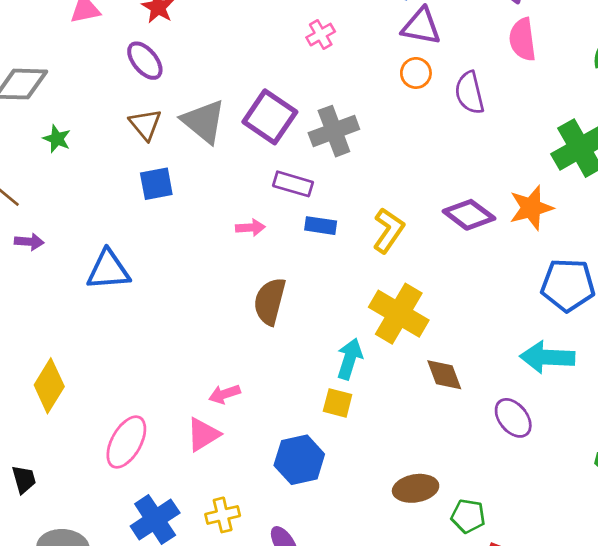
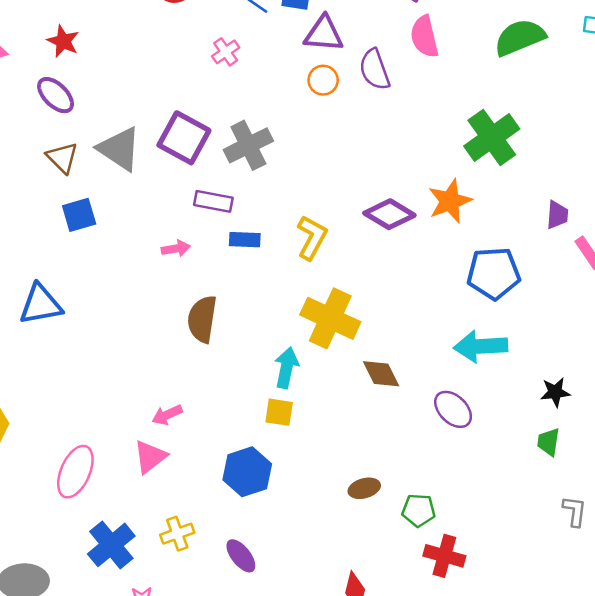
purple semicircle: (470, 93) -> (375, 69), moved
brown ellipse: (416, 488) -> (364, 488), size x0.7

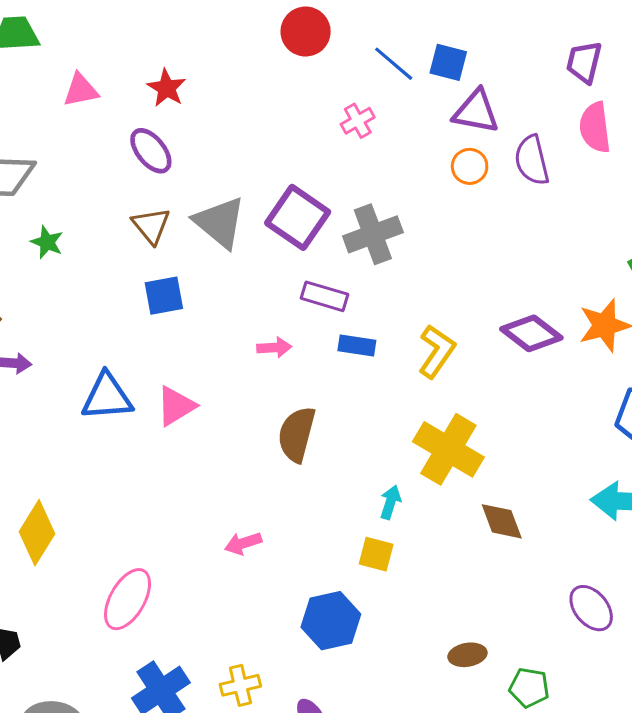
cyan arrow: (286, 368) -> (390, 502), size x0.7
purple ellipse: (453, 409) -> (591, 608), moved
pink triangle: (150, 457) -> (176, 406), moved

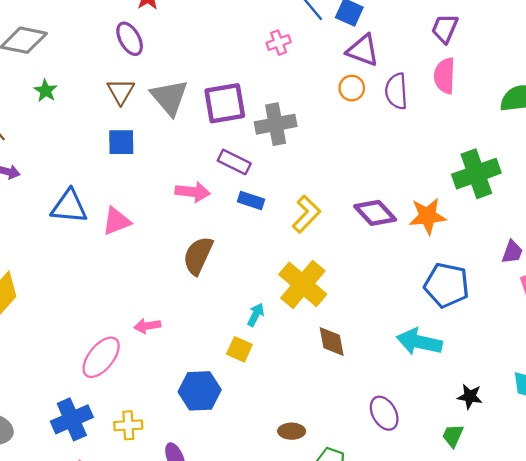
purple square: (298, 217) -> (225, 103), turned 36
pink arrow: (274, 347) -> (193, 192), size x1.4
pink ellipse: (128, 599) -> (101, 357), moved

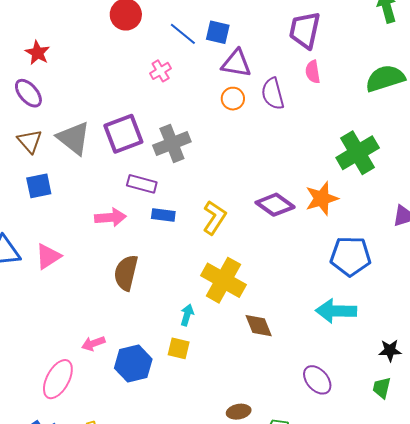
purple trapezoid: (445, 29) -> (305, 30), size x1.4
pink semicircle: (445, 76) -> (313, 72), size x0.7
blue hexagon: (200, 391) -> (133, 364), moved

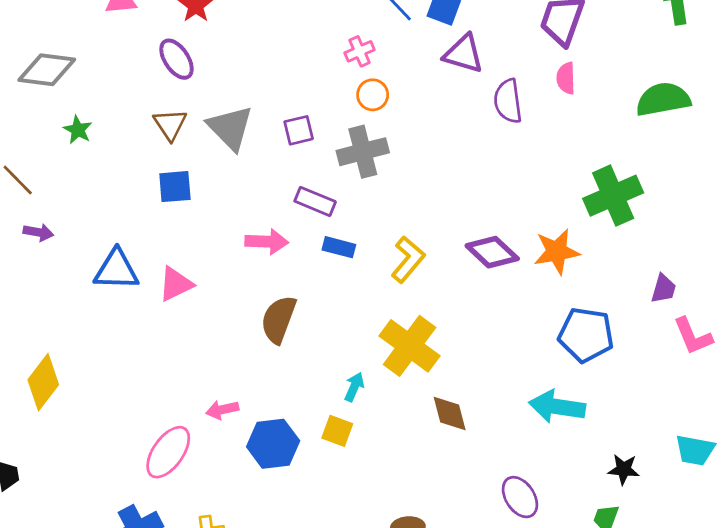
orange circle: (233, 99) -> (373, 95), moved
purple square: (123, 134) -> (299, 130), size x0.6

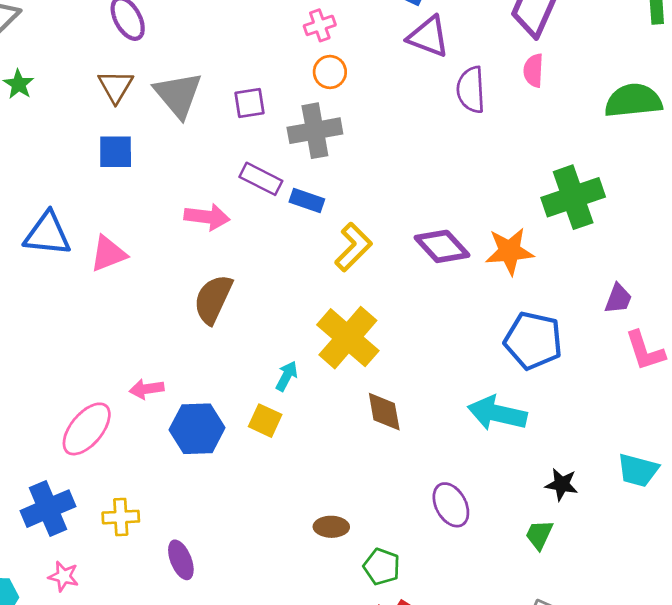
blue rectangle: (339, 247) -> (307, 201), moved

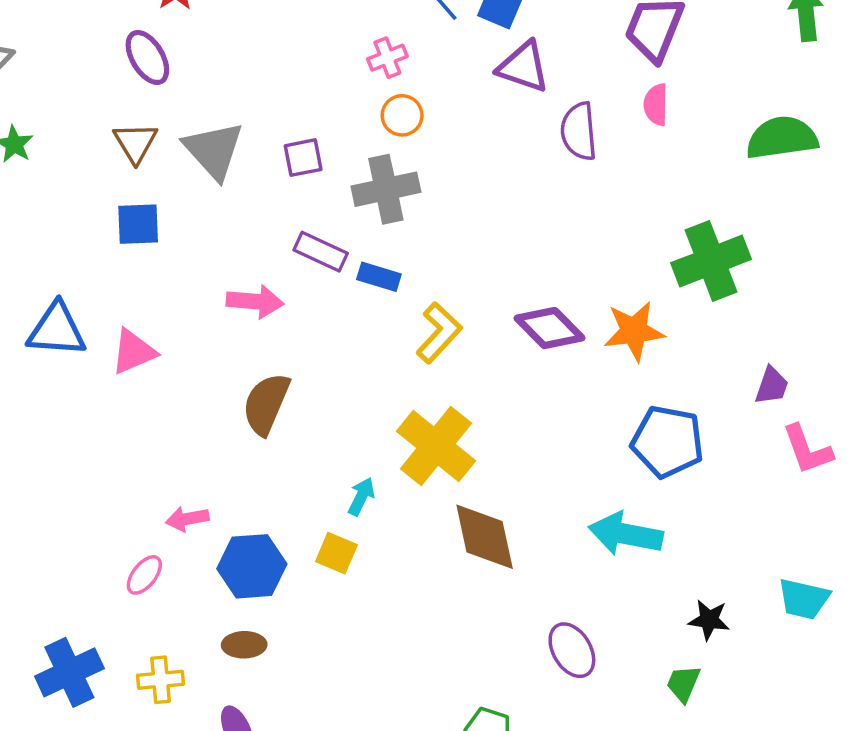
brown diamond: (384, 412) -> (485, 537), size x1.4
pink ellipse: (87, 429) -> (144, 575), moved, size x0.6
brown ellipse: (331, 527) -> (244, 645), moved

